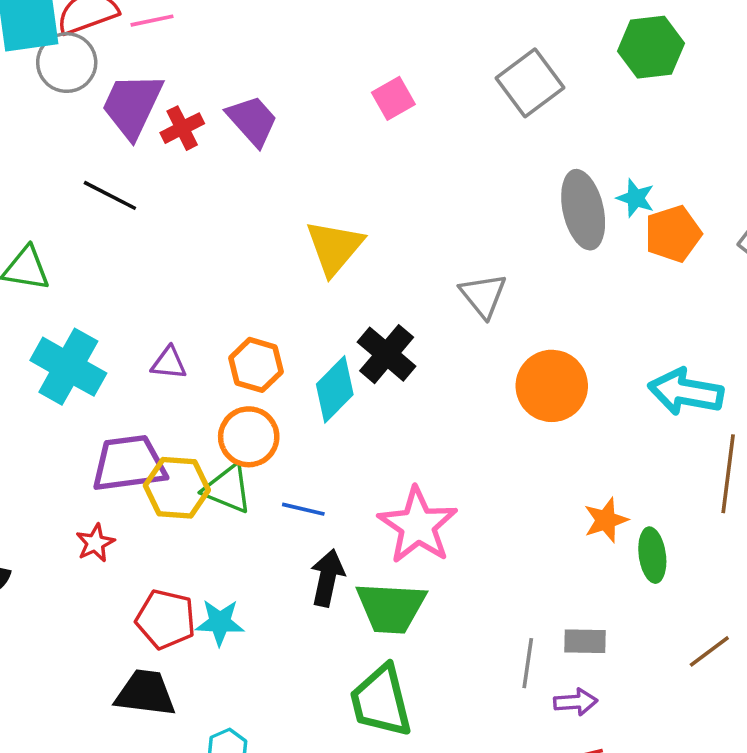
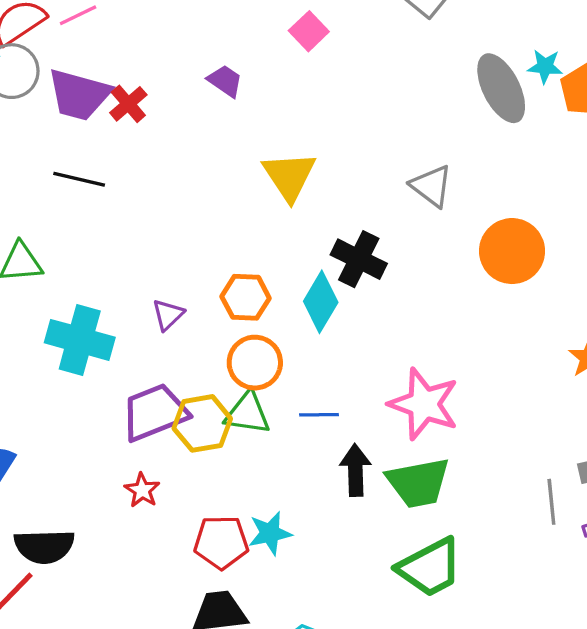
purple trapezoid: (132, 105) -> (79, 95), turned -86
purple trapezoid: (252, 121) -> (225, 81), moved, size x0.7
purple triangle: (169, 363) -> (168, 315), turned -36
green trapezoid: (381, 701) -> (430, 567), turned -90

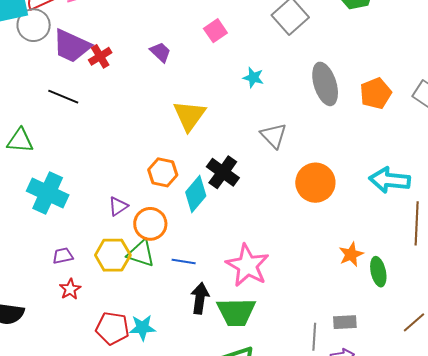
cyan star: (545, 66) -> (253, 78), moved
orange hexagon: (246, 297) -> (163, 172), moved
purple triangle: (168, 315) -> (118, 206), moved
purple trapezoid: (155, 412) -> (63, 256), moved, size x0.5

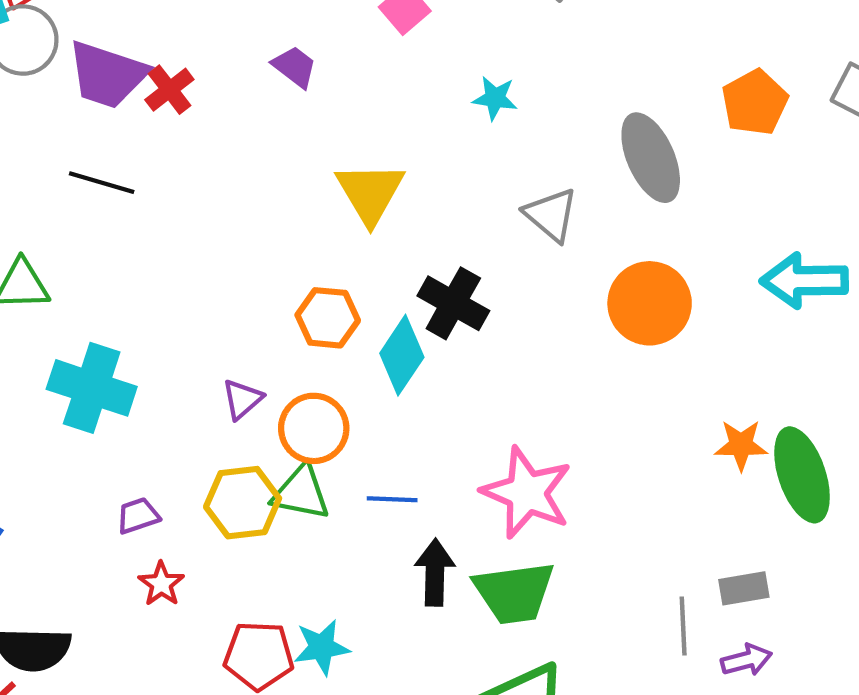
gray ellipse: (325, 84) -> (651, 158), moved
orange star: (351, 254) -> (741, 445), turned 30
green ellipse: (378, 272) -> (802, 475), size x1.5

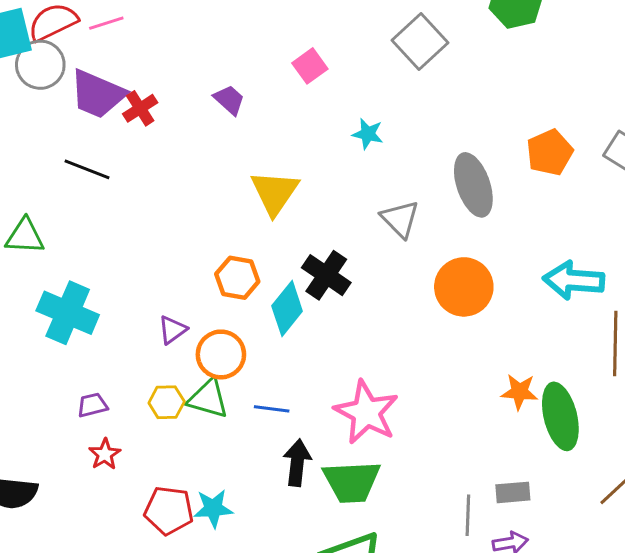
yellow hexagon: (243, 503) -> (167, 402), size x0.7

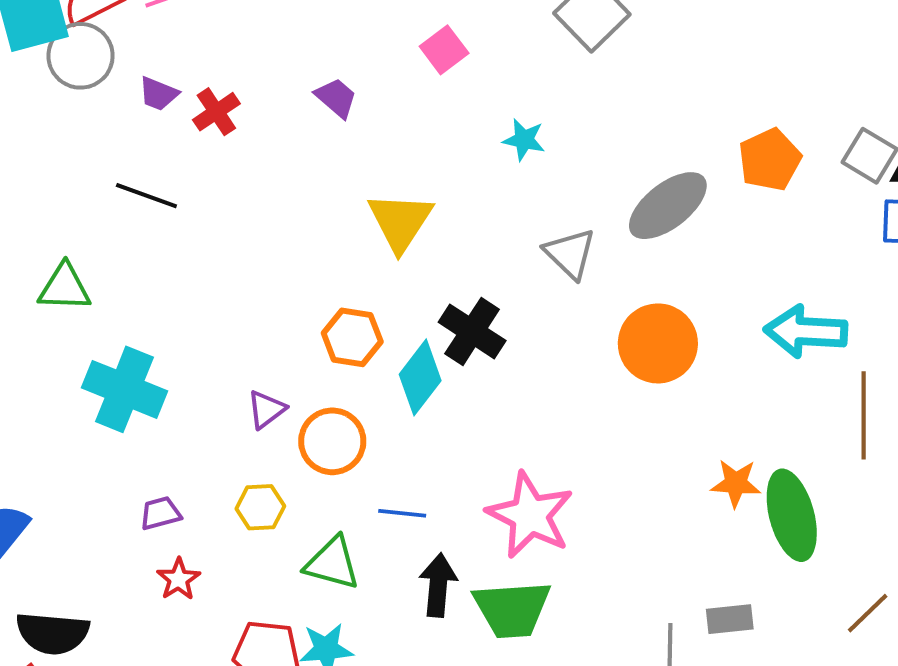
purple trapezoid: (97, 94) -> (158, 94), size x0.5
gray ellipse: (473, 185) -> (668, 206), turned 72
green triangle: (208, 399) -> (332, 563), moved

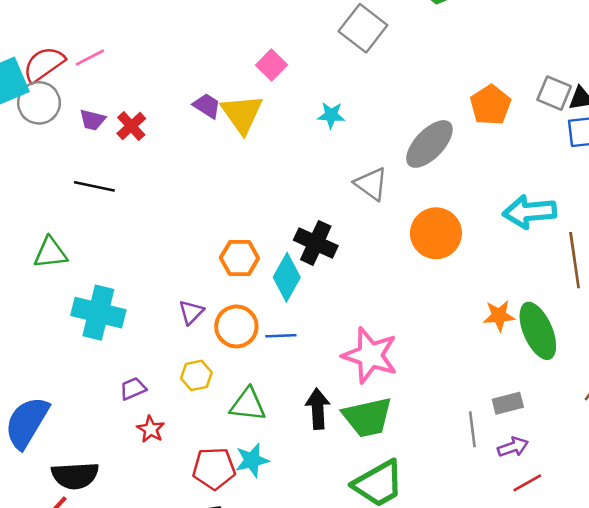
yellow triangle: (400, 222) -> (242, 114), moved
blue line: (402, 513) -> (281, 336), moved

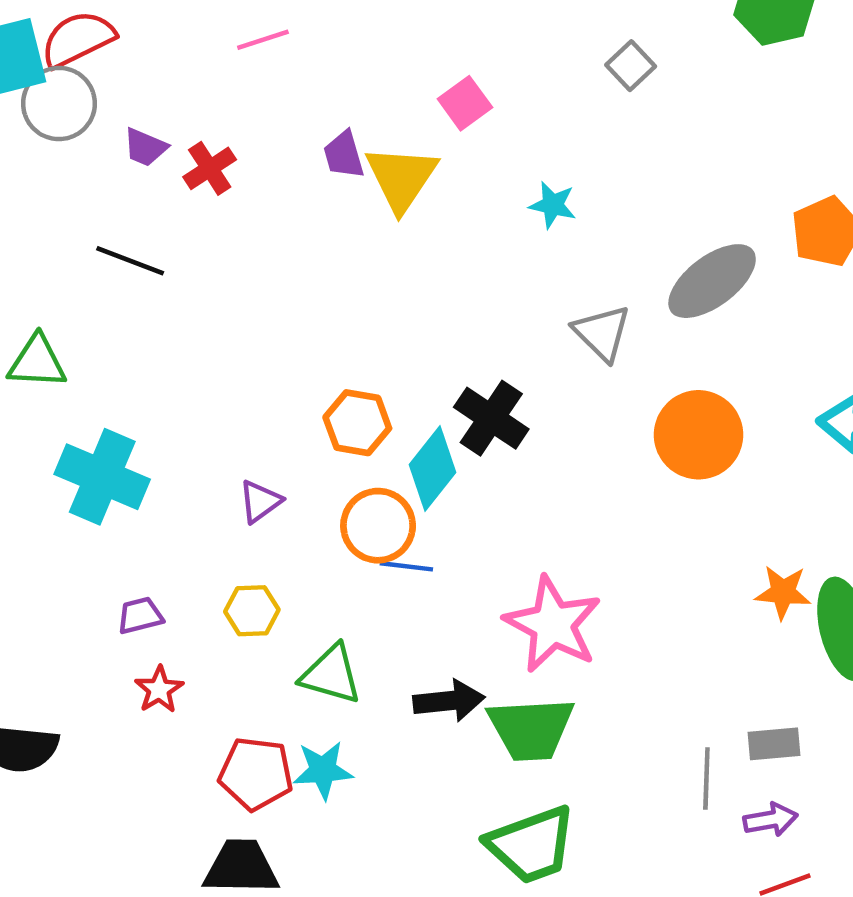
gray square: (363, 28) -> (631, 66), size x0.6
pink line: (90, 58) -> (263, 40), moved
purple trapezoid: (207, 106) -> (344, 155), turned -148
orange circle: (236, 326) -> (378, 526), moved
black arrow: (318, 409) -> (449, 701), turned 78

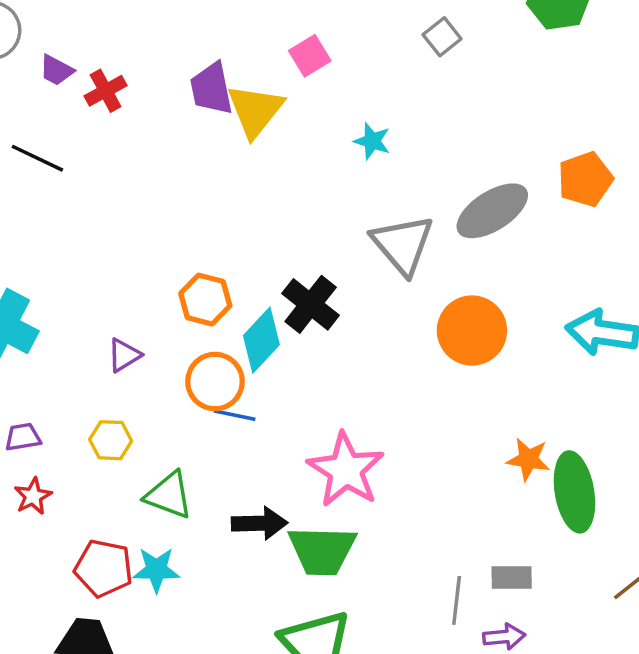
purple trapezoid: (344, 155) -> (211, 89), size x1.4
gray triangle: (602, 333) -> (403, 245), size x1.4

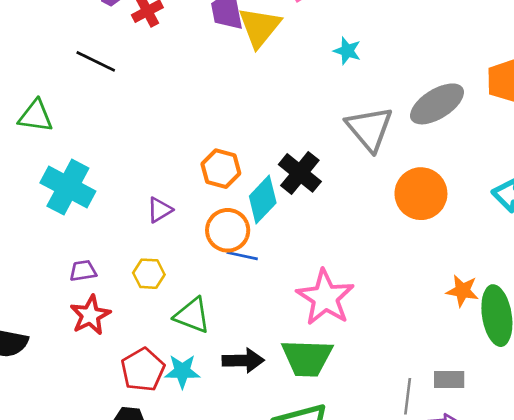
red star: (33, 496) -> (90, 315), size x1.4
black arrow: (260, 523) -> (243, 360), moved
red pentagon: (104, 568) -> (143, 370), turned 30

